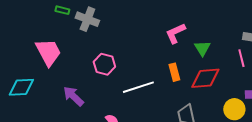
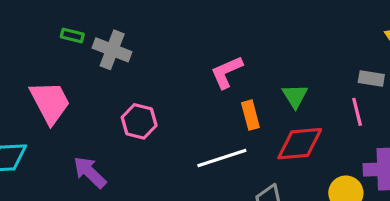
pink L-shape: (175, 33) -> (227, 72), moved
orange rectangle: (174, 72) -> (250, 115), moved
white line: (138, 87) -> (222, 158), moved

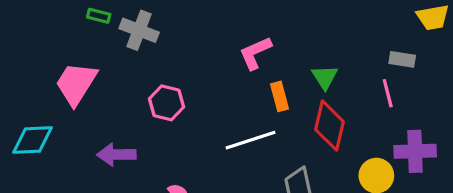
pink trapezoid: (50, 102) -> (76, 84), turned -120
red diamond: (300, 144) -> (330, 126), turned -72
purple arrow: (90, 172) -> (116, 155), turned -45

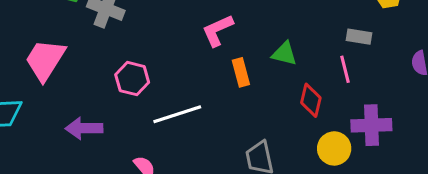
green triangle: (325, 77) -> (284, 54), turned -44
red diamond: (330, 126) -> (311, 100), moved, size x0.7
white line: (250, 140) -> (177, 114), moved

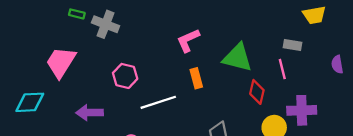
green triangle: (284, 54) -> (237, 58), size x1.6
orange rectangle: (241, 72) -> (196, 78), moved

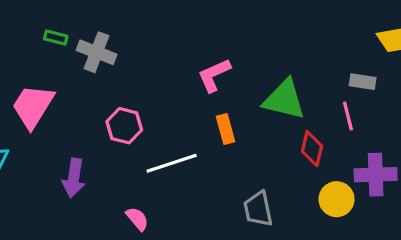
purple arrow: (89, 113) -> (74, 178), turned -80

